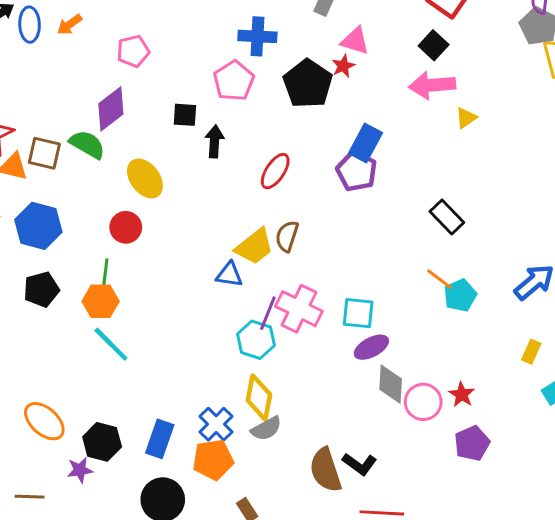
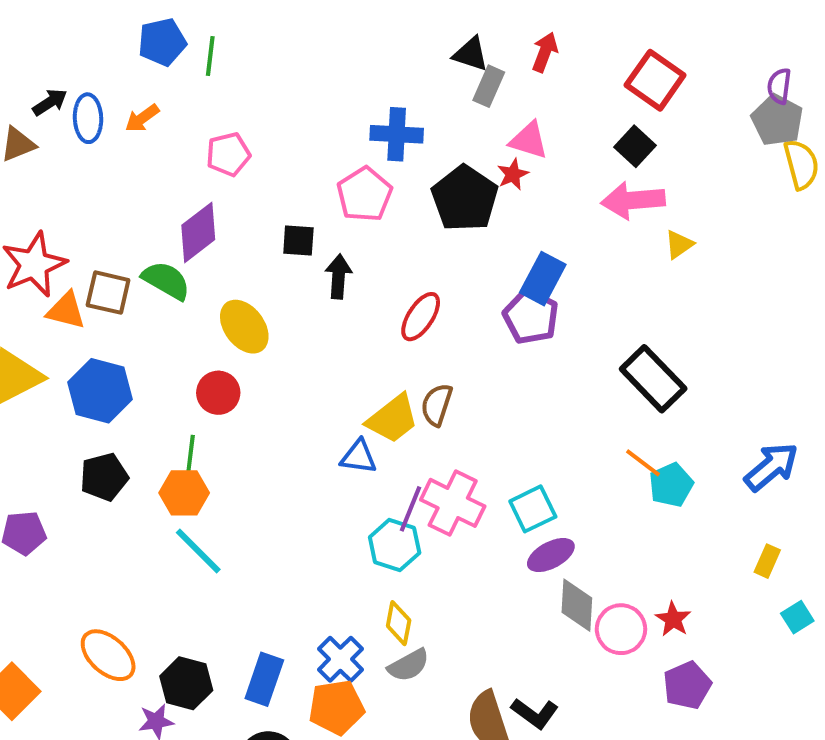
black rectangle: (447, 217) -> (653, 379), size x1.4
cyan square: (358, 313) -> (533, 509), turned -32
yellow diamond: (259, 397) -> (399, 623), size x0.7

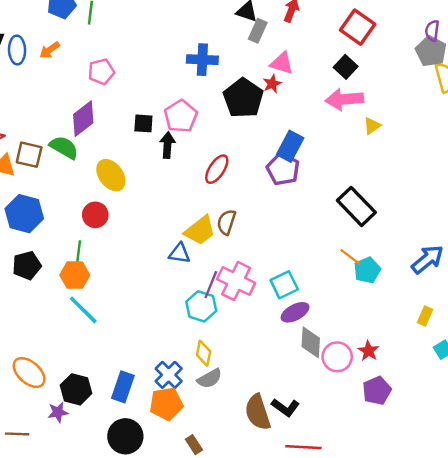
pink pentagon: (365, 194) -> (181, 116), moved

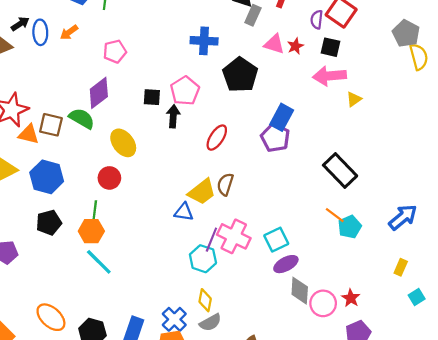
purple semicircle: (432, 31) -> (317, 20), moved
black square: (346, 67) -> (331, 47), turned -30
red star: (272, 84) -> (295, 46), moved

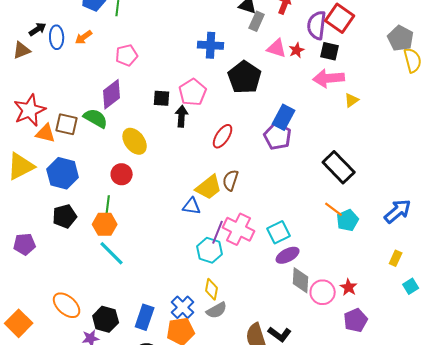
purple semicircle: (317, 20) -> (317, 25), size x1.6

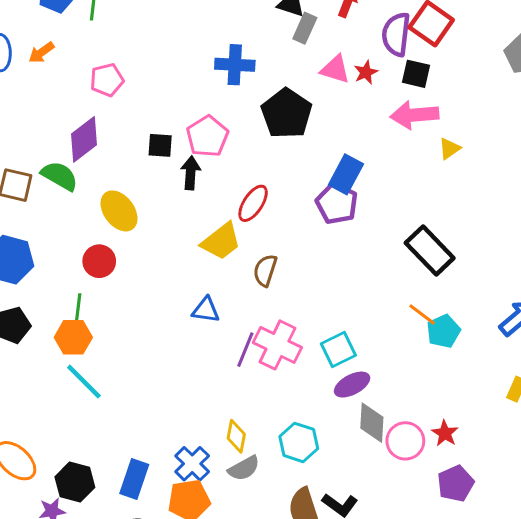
yellow trapezoid: (209, 187) -> (221, 241), moved
cyan hexagon: (210, 250) -> (299, 442), moved

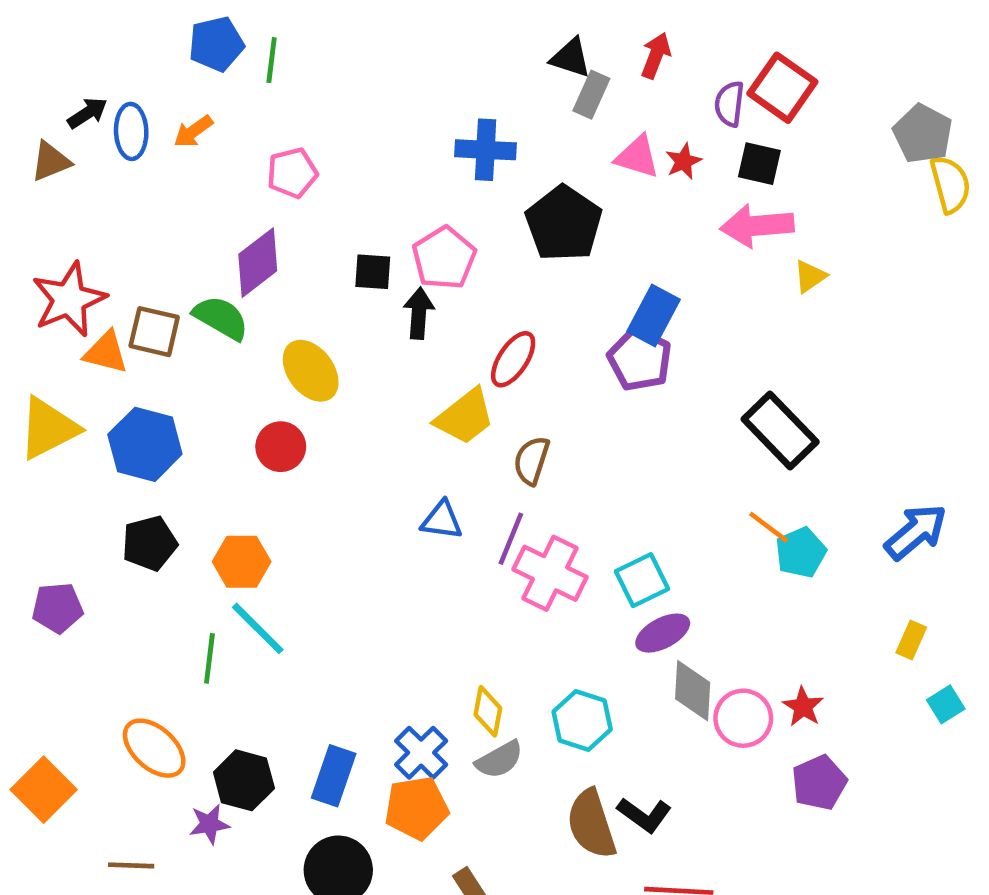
purple semicircle: (396, 34) -> (729, 104), size x0.7
green line: (78, 310) -> (209, 658), moved
purple line: (245, 350) -> (511, 539), moved

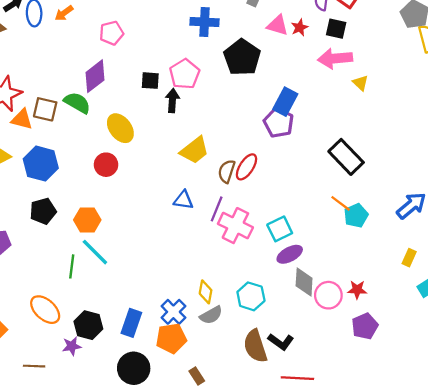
yellow triangle: (810, 276) -> (360, 83), turned -42
red ellipse: (513, 359) -> (247, 167), moved
red star: (803, 707) -> (357, 290), turned -30

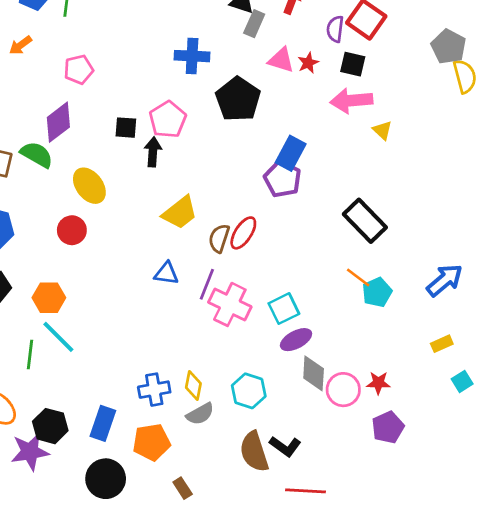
yellow rectangle: (409, 258) -> (442, 344), turned 42
blue cross: (173, 312) -> (154, 390), moved, turned 35
purple star: (72, 346) -> (30, 452), size x1.6

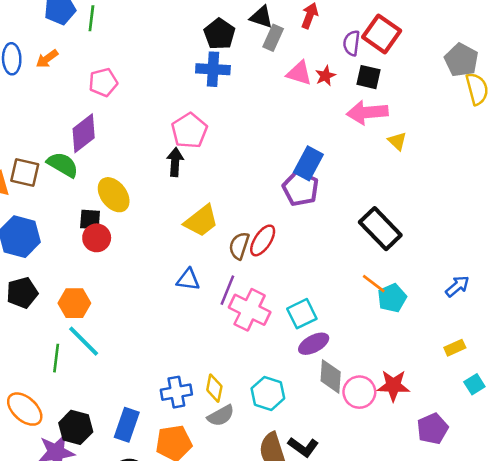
black pentagon: (238, 99) -> (220, 34), moved, size x0.7
black square: (126, 128) -> (90, 220), moved
blue arrow: (445, 280) -> (457, 286), size x0.7
red star: (378, 383) -> (393, 386), size x1.4
purple pentagon: (388, 427) -> (433, 429), moved

